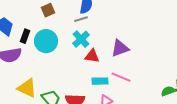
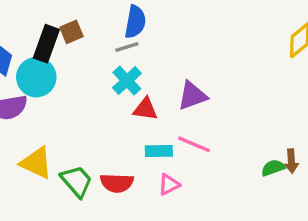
black rectangle: (25, 36) -> (46, 44), moved, size x1.5
cyan circle: (46, 41) -> (36, 77), moved

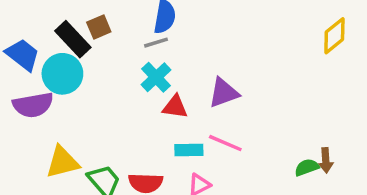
black rectangle: (46, 44) -> (73, 39), turned -63
yellow triangle: (36, 163) -> (62, 162), turned -39

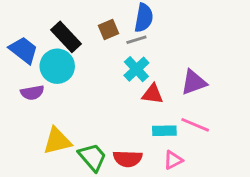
brown square: (99, 27) -> (109, 30), moved
purple semicircle: (33, 105) -> (32, 93), size x0.7

